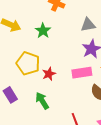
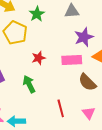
gray triangle: (88, 25) -> (72, 11), moved
yellow pentagon: (28, 63) -> (15, 33), moved

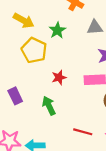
red line: (61, 108) -> (83, 132), turned -60

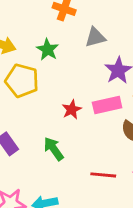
red star: (59, 77) -> (72, 110), moved

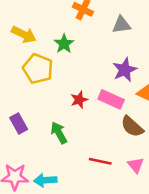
gray triangle: (95, 37) -> (121, 25), moved
pink rectangle: (107, 105) -> (111, 99), turned 30

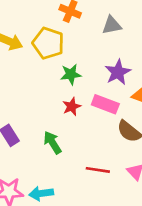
green star: (64, 44) -> (71, 74), moved, turned 30
yellow pentagon: (38, 69) -> (48, 43), moved

